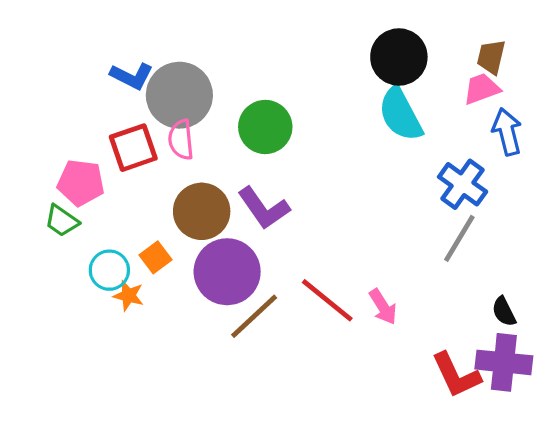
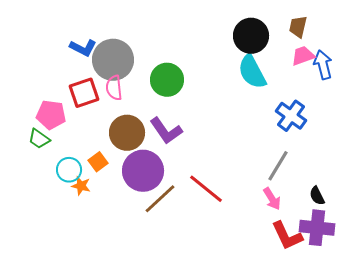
brown trapezoid: (491, 57) -> (298, 27), moved
blue arrow: (507, 132) -> (323, 65), moved
gray line: (459, 238) -> (278, 166), moved
pink arrow: (383, 307) -> (272, 199), moved

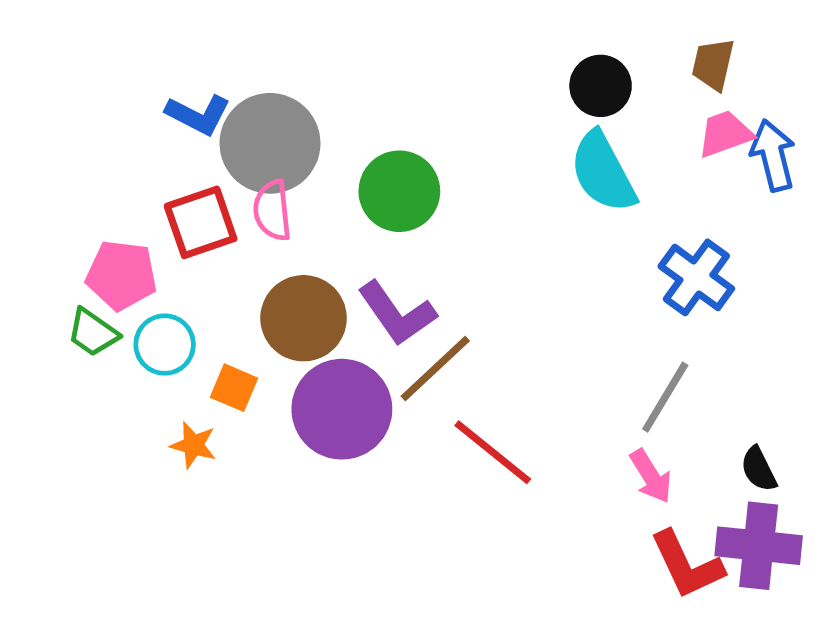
black circle: (251, 36) -> (601, 86), size x0.7
orange square: (98, 162) -> (234, 388), turned -30
cyan circle: (69, 170) -> (165, 345), moved
brown line: (160, 199) -> (435, 368), moved

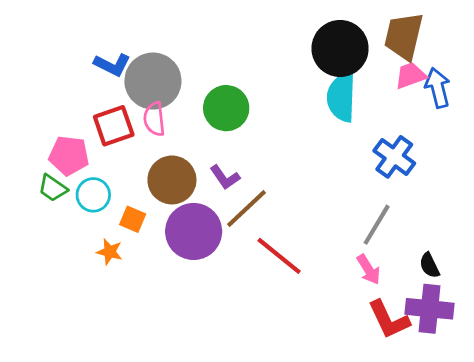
brown trapezoid: (713, 64) -> (404, 36), size x1.6
black circle: (601, 86) -> (340, 48), size x1.6
cyan semicircle: (603, 172) -> (341, 97), turned 30
purple L-shape: (397, 313) -> (225, 177), size x0.7

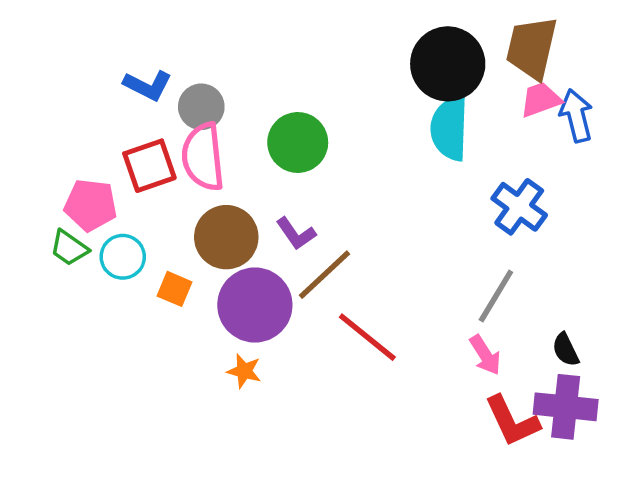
gray circle: (153, 81) -> (201, 107), size x0.6
pink semicircle: (154, 119) -> (203, 157), size x1.5
orange star: (110, 252) -> (244, 371), moved

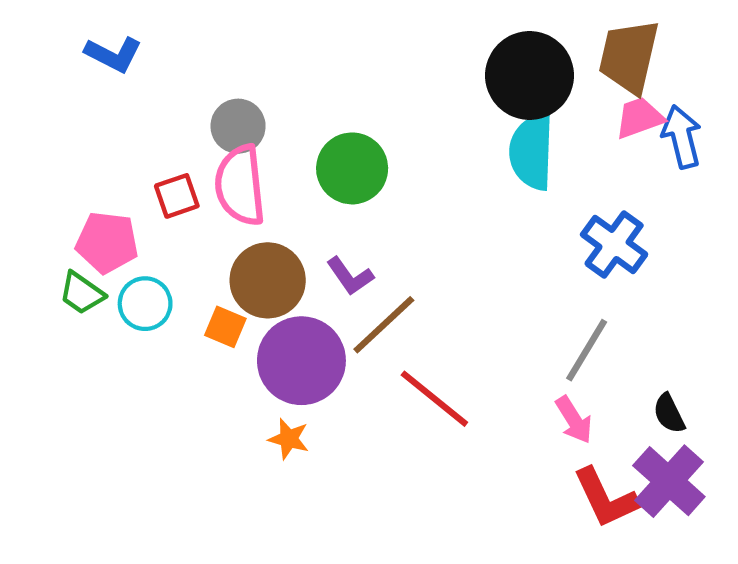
blue L-shape: (148, 85) -> (113, 54), moved
red square: (149, 166) -> (177, 196), size x0.7
orange square: (174, 289) -> (225, 327), moved
purple cross: (566, 407) -> (669, 481), turned 36

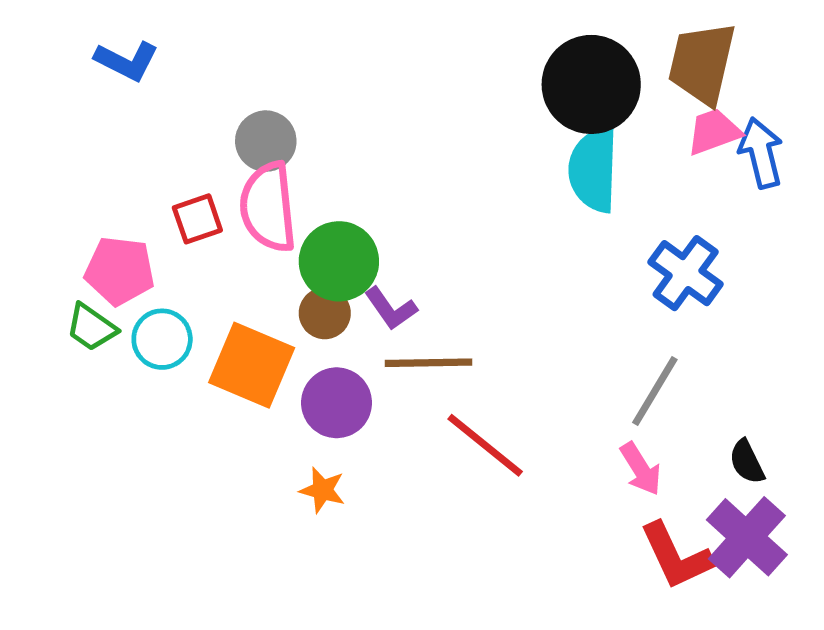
green circle: (352, 168) -> (339, 261), moved
brown circle: (268, 280) -> (325, 313), moved, size x0.6
brown line: (384, 325) -> (429, 363), turned 42
orange square: (225, 327) -> (252, 365), size x1.8
purple circle: (301, 361) -> (337, 403), size x0.7

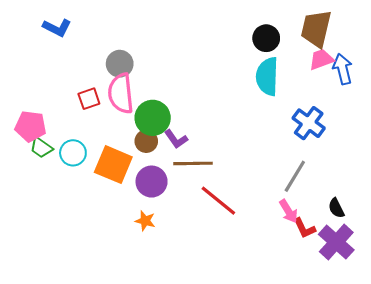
black circle: (591, 84) -> (266, 38), size x0.6
pink pentagon: (120, 271) -> (31, 126), moved
red L-shape: (676, 556) -> (304, 228), moved, size x0.7

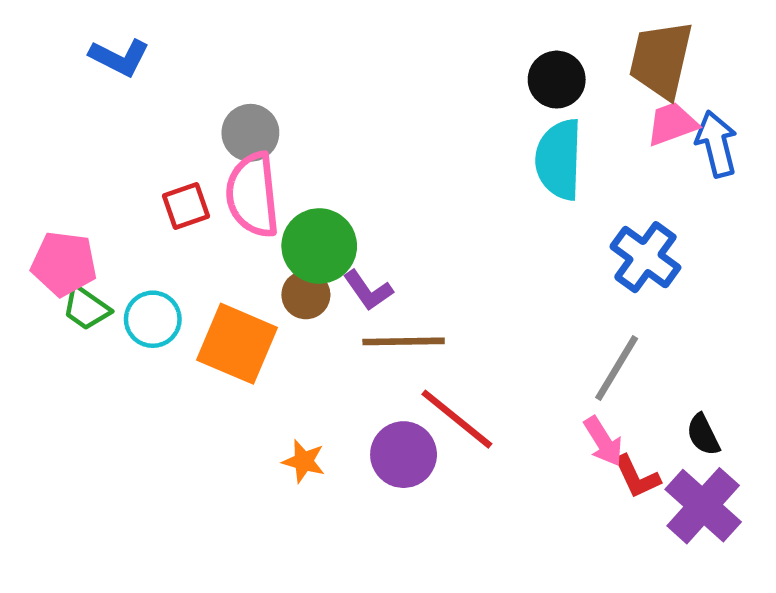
purple circle: (152, 182) -> (404, 455), moved

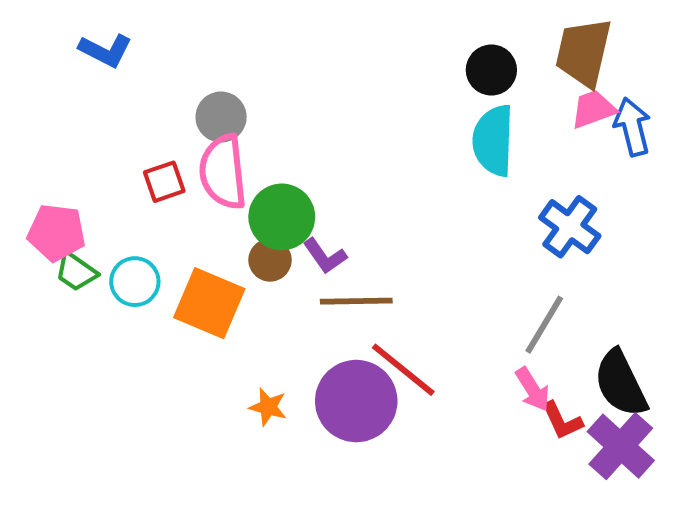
black semicircle: (703, 435) -> (621, 383), size x1.8
purple circle: (404, 455) -> (356, 401), size x1.4

